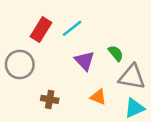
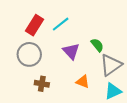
gray circle: (20, 64) -> (29, 54), moved
gray triangle: (132, 77) -> (111, 65), turned -45

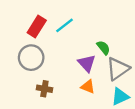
purple triangle: (71, 51) -> (87, 63), moved

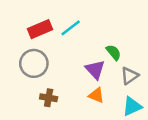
red rectangle: (37, 26) -> (40, 29), turned 35
gray triangle: (118, 69) -> (130, 76), size x0.7

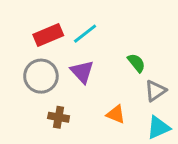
purple triangle: (95, 70) -> (82, 72), moved

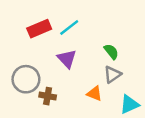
gray circle: (41, 76) -> (26, 79), moved
gray triangle: (155, 91) -> (113, 74), moved

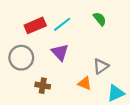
green semicircle: (111, 52) -> (100, 19), moved
gray circle: (26, 79) -> (21, 58), moved

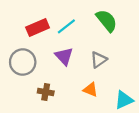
green semicircle: (100, 19) -> (107, 21), size x1.5
gray triangle: (101, 66) -> (99, 60), moved

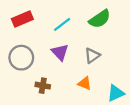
green semicircle: (107, 21) -> (100, 19), turned 95
red rectangle: (38, 28) -> (22, 19), moved

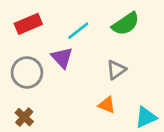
purple triangle: (60, 52) -> (62, 58), moved
brown cross: (43, 86) -> (24, 117), moved, turned 32

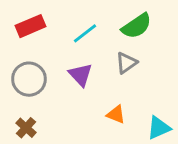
purple triangle: (62, 58) -> (81, 75), moved
gray triangle: (116, 70) -> (126, 63), moved

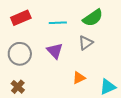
cyan line: (85, 33) -> (58, 23), turned 36
orange triangle: (116, 114) -> (79, 78), turned -48

